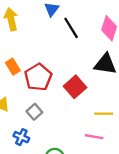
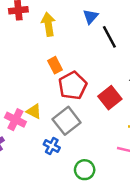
orange rectangle: (13, 67) -> (55, 65), moved
gray square: (34, 112) -> (67, 121), size x1.6

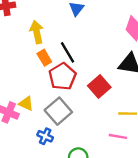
yellow arrow: (48, 24) -> (37, 32), moved
black line: (109, 37) -> (68, 52), moved

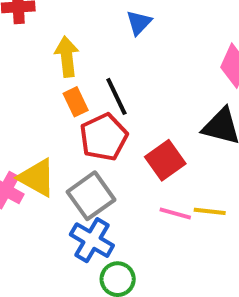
yellow triangle: (26, 104) -> (37, 178), size x1.5
blue cross: (45, 136) -> (92, 240), moved, size x1.5
pink line: (118, 136) -> (175, 213), moved

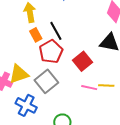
yellow triangle: (37, 178) -> (19, 74), turned -45
blue cross: (92, 240) -> (26, 105), moved

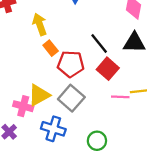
black line: (56, 31) -> (99, 43), moved
red pentagon: (51, 52) -> (71, 64), turned -30

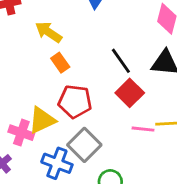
yellow arrow: (40, 24) -> (49, 32), turned -40
red pentagon: (71, 64) -> (75, 101), moved
gray square: (71, 98) -> (84, 145), moved

